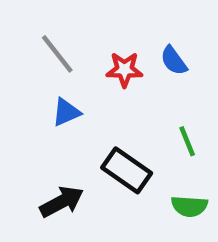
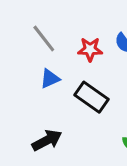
black rectangle: (127, 170) -> (92, 97), moved

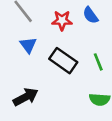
blue triangle: (50, 79) -> (28, 45), turned -42

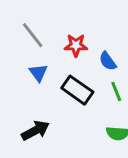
blue semicircle: (90, 15) -> (108, 61), moved

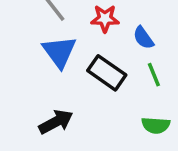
blue triangle: (38, 73) -> (59, 52), size x1.5

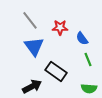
black rectangle: (107, 73) -> (56, 71), moved

